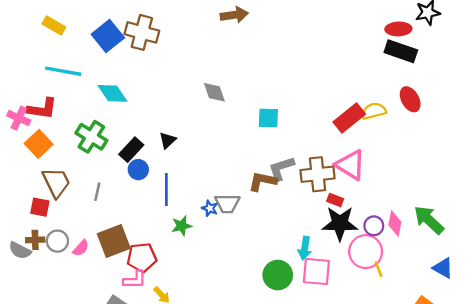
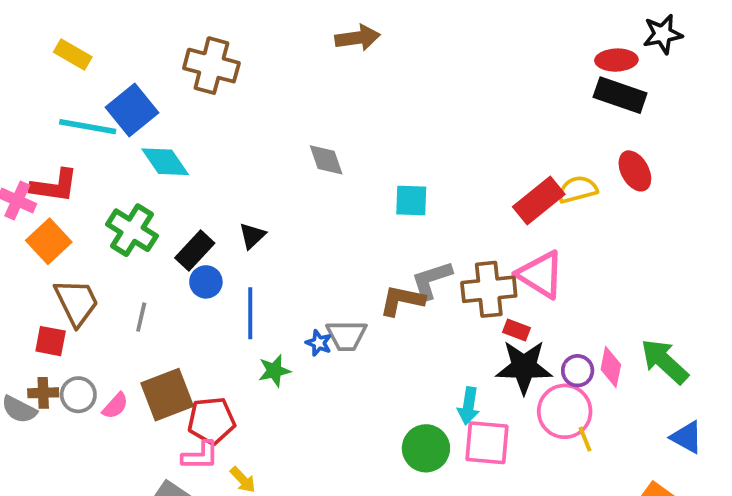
blue square: (108, 36) -> (132, 110), moved

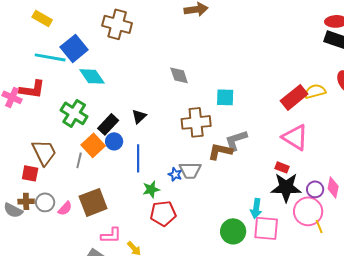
orange square: (49, 241) -> (93, 145), moved
brown cross: (489, 289) -> (196, 122), moved
red pentagon: (211, 421) -> (163, 213), moved

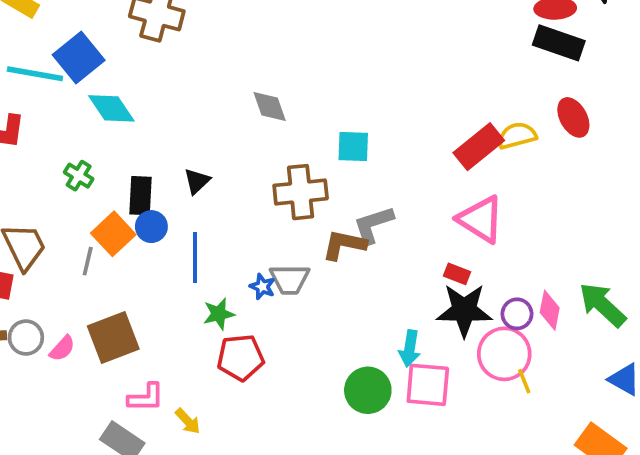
green cross: (74, 113) -> (79, 176), size x0.6
black rectangle: (108, 124) -> (140, 196), turned -40

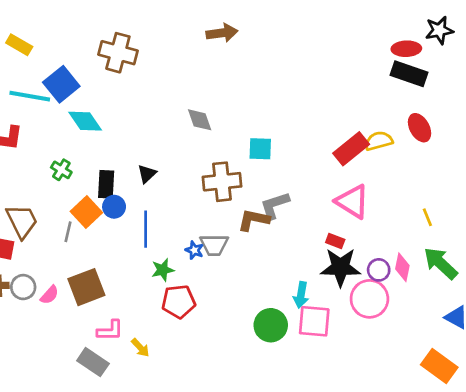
yellow line: (524, 381) -> (427, 217), moved

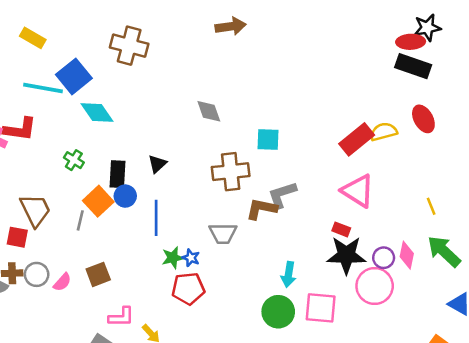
black star: (439, 30) -> (427, 28), moved
blue star: (194, 250) -> (191, 258), moved
brown square: (86, 287) -> (98, 274), size x0.7
cyan arrow: (301, 295) -> (288, 274), moved

